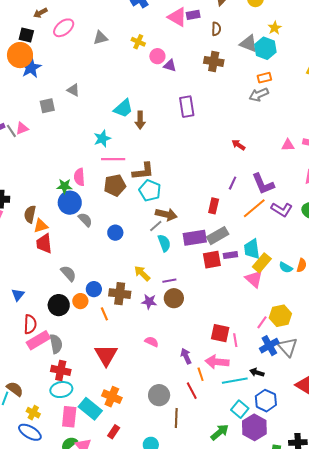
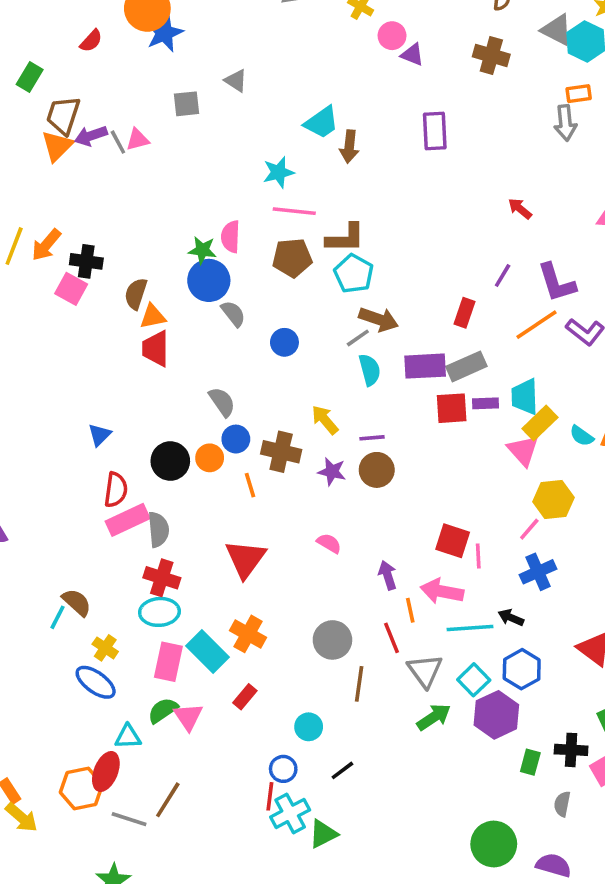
gray arrow: (259, 95) -> (565, 123), turned -78
gray semicircle: (68, 273) -> (222, 402), moved
yellow hexagon: (280, 316) -> (553, 500), moved
gray triangle: (288, 347) -> (425, 671), moved

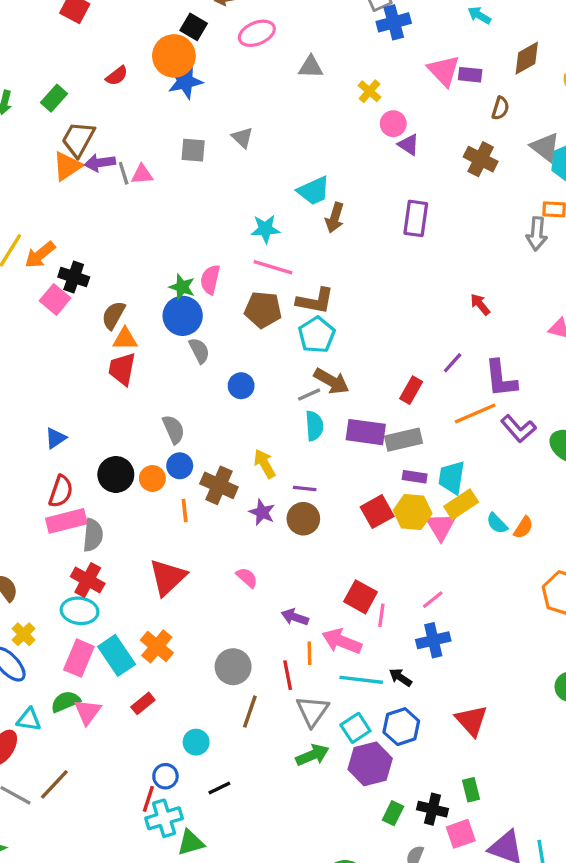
red square: (452, 408) -> (377, 512), moved, turned -36
yellow hexagon: (553, 500) -> (413, 512), moved
purple arrow: (388, 575) -> (295, 617), turned -64

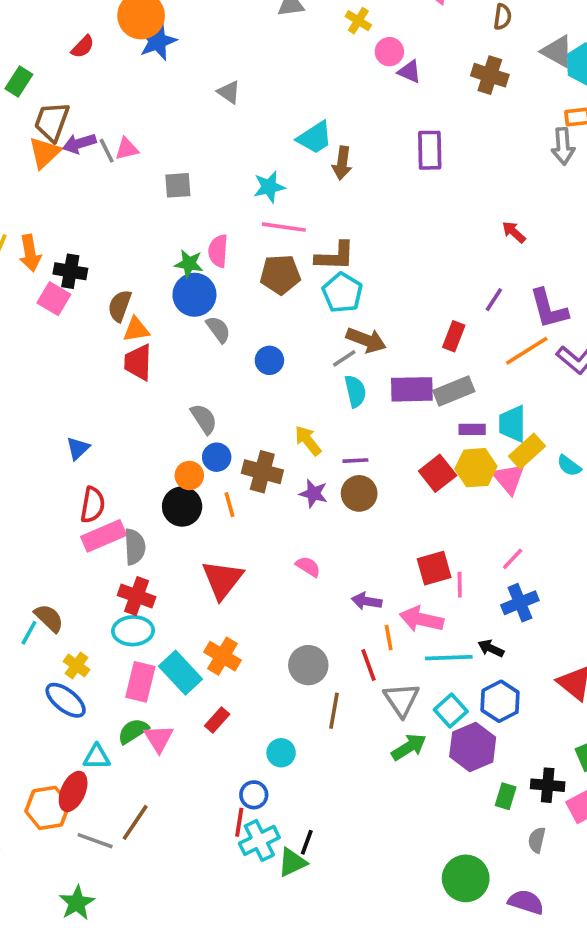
gray square: (193, 150) -> (178, 185), moved
orange arrow: (40, 255) -> (30, 253), turned -52
black circle: (116, 474) -> (182, 507), moved
red square: (361, 597) -> (434, 568), turned -36
black line: (219, 788) -> (307, 842), moved, turned -35

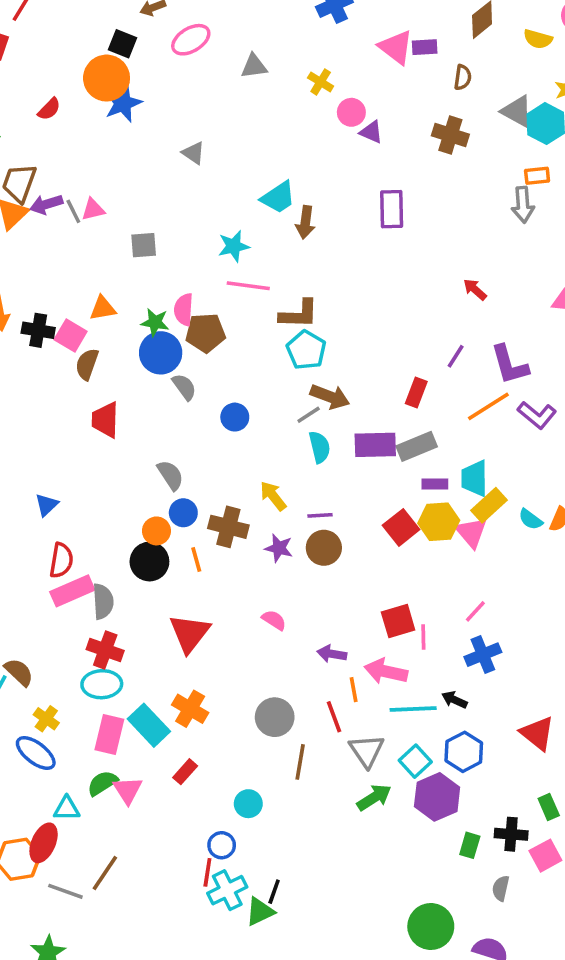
brown pentagon: (280, 275) -> (205, 333), moved
pink square: (54, 299) -> (71, 335), moved
orange triangle: (136, 330) -> (103, 308), moved

